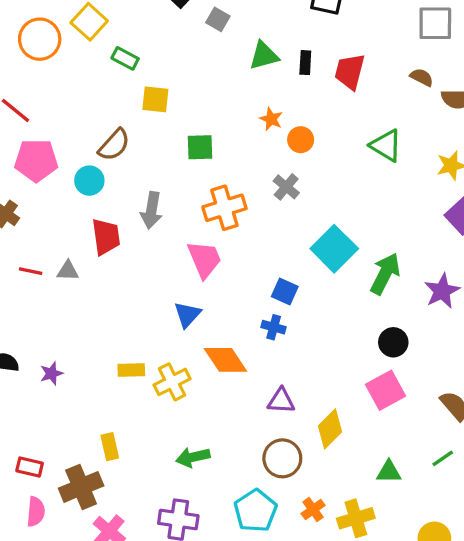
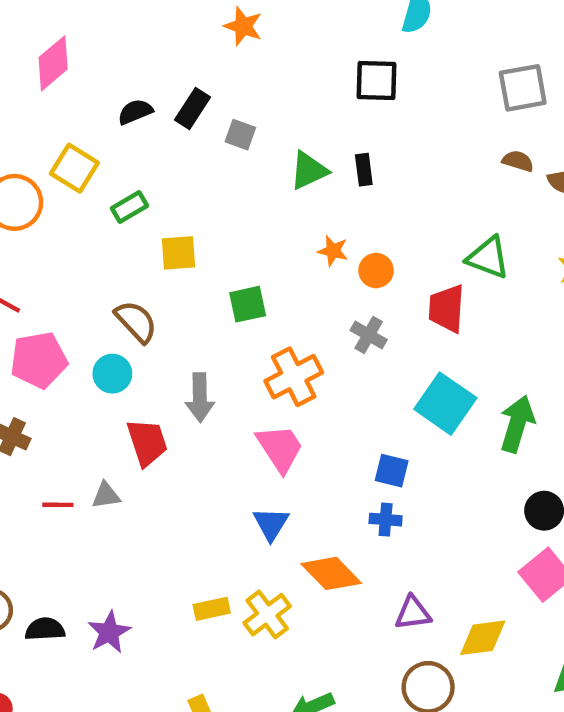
green rectangle: (125, 58) -> (130, 207), turned -48
red trapezoid: (350, 72) -> (447, 309), moved
brown semicircle: (114, 145) -> (136, 321), turned -75
purple star: (51, 373) -> (109, 632), size x1.4
yellow diamond: (330, 429) -> (483, 638), turned 48

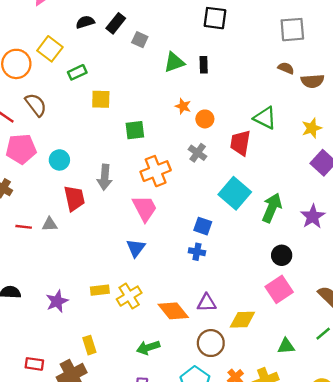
brown semicircle: (136, 321) -> (36, 105), moved
orange diamond: (331, 573) -> (173, 311), moved
purple star: (109, 632) -> (57, 301), moved

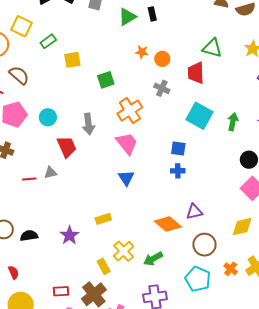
green arrow: (272, 208) -> (233, 122), size x0.7
yellow cross: (129, 296) -> (124, 251), moved
yellow diamond: (242, 320) -> (242, 227), moved

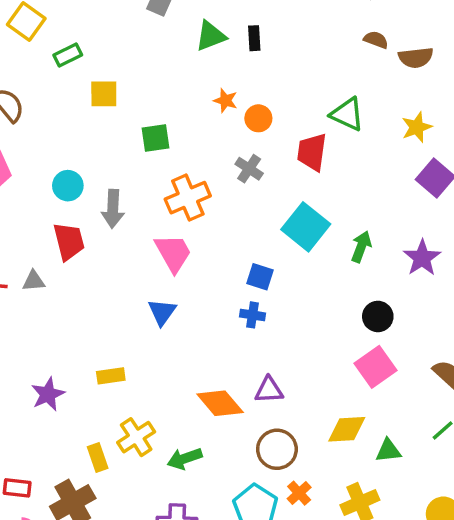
cyan circle: (48, 117) -> (68, 186), moved
orange cross: (231, 269) -> (299, 493), moved

